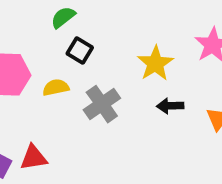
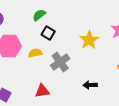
black arrow: (170, 106) -> (90, 85), moved
red triangle: (34, 158) -> (42, 91), moved

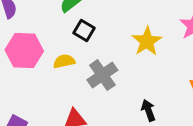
black arrow: (90, 85) -> (148, 110), turned 72

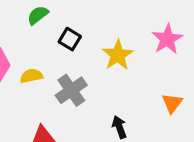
black square: (84, 31) -> (70, 39), moved

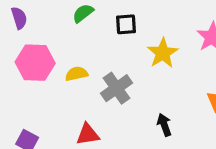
black square: (70, 39) -> (126, 24), moved, turned -35

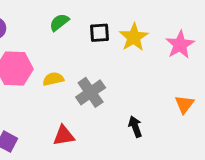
yellow star: (163, 53) -> (134, 37), moved

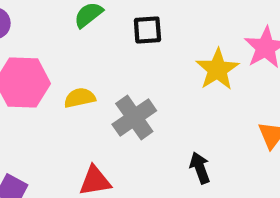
yellow star: (134, 37) -> (217, 69), moved

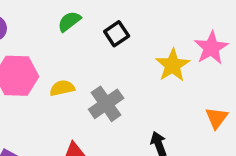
black square: (147, 30) -> (117, 34), turned -30

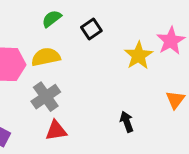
yellow semicircle: (62, 88) -> (46, 57), moved, size x1.4
gray cross: (106, 104) -> (46, 97), moved

